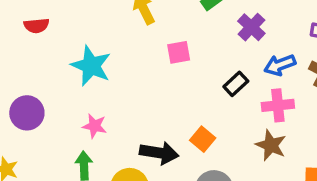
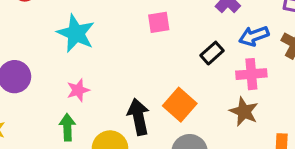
pink star: (95, 126) -> (78, 90), turned -30
orange square: (203, 139) -> (180, 105), size x1.4
black arrow: (159, 153) -> (138, 117), turned -112

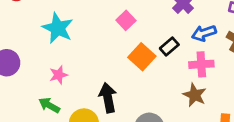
pink square: (159, 22) -> (126, 20), turned -36
orange square: (180, 105) -> (142, 57), moved
green arrow: (67, 127) -> (49, 105), turned -60

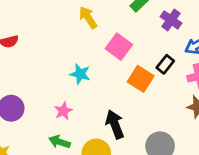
pink square: (126, 20) -> (119, 47), size x1.4
cyan star: (58, 28) -> (80, 74), moved, size x0.7

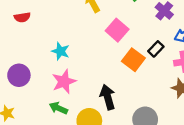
cyan star: (80, 74) -> (60, 51), moved
pink star: (63, 111) -> (64, 82), size x1.5

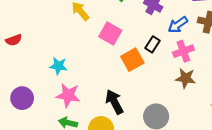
orange square: (133, 60) -> (132, 60), turned 35
pink star: (64, 82) -> (68, 95), turned -30

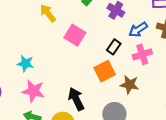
orange square: (132, 60) -> (105, 71), moved
brown star: (185, 78) -> (129, 85), moved

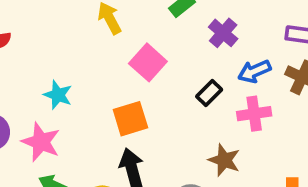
orange square: (105, 71) -> (130, 119), moved
pink star: (33, 91) -> (41, 142), moved

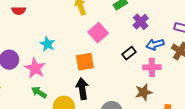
brown star: (224, 160) -> (144, 92), moved, turned 30

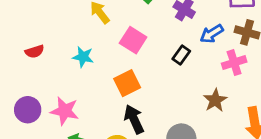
red semicircle: (19, 11) -> (35, 51), moved
cyan star: (47, 44) -> (83, 57), moved
pink cross: (152, 67) -> (234, 63), moved

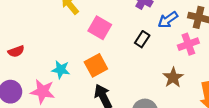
red semicircle: (35, 51) -> (16, 51), moved
cyan star: (83, 57) -> (61, 70), moved

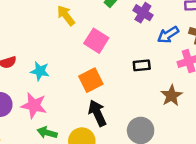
black rectangle: (142, 39) -> (142, 65), moved, turned 49
cyan star: (61, 70) -> (40, 71), moved

